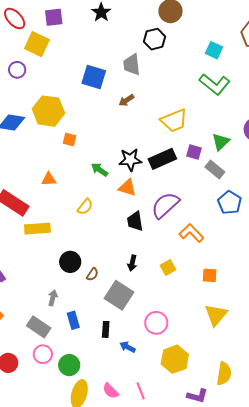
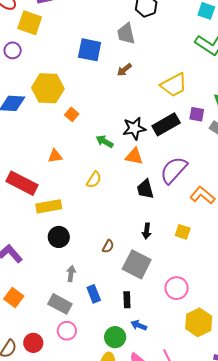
orange square: (70, 140) -> (72, 114), turned 32
black circle: (70, 262) -> (59, 237), moved
yellow square: (168, 268) -> (183, 232), turned -35
blue arrow: (128, 347) -> (139, 325), moved
green circle: (69, 365) -> (115, 337), moved

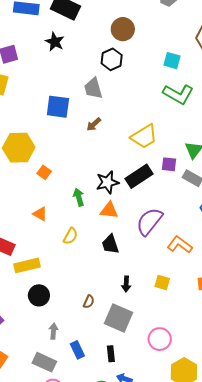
green arrow: (105, 141) -> (79, 197), turned 48
orange triangle: (55, 156) -> (40, 214), moved, turned 42
black trapezoid: (145, 189) -> (110, 244), moved

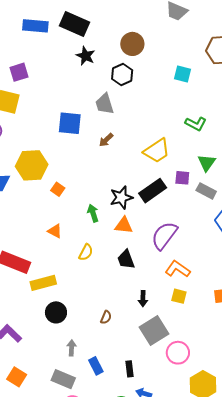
black star: (55, 42) -> (86, 56), moved
green L-shape: (178, 94) -> (196, 124), moved, size x0.7
orange L-shape: (180, 245) -> (178, 269), moved
gray square: (118, 318) -> (154, 331), moved, turned 36

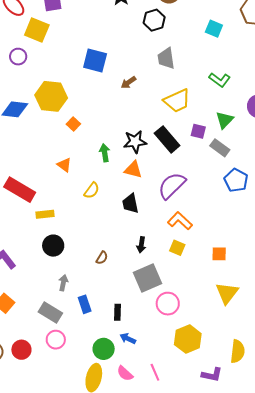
gray trapezoid: (105, 104) -> (166, 58), moved
black rectangle: (153, 191) -> (167, 139), turned 76
yellow rectangle: (43, 283) -> (45, 214), size x0.7

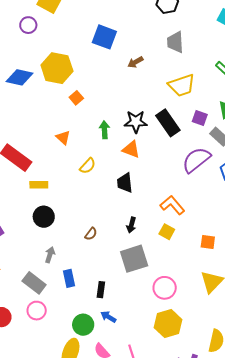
purple semicircle: (172, 186) -> (196, 160), moved
pink circle: (168, 304) -> (165, 288), moved

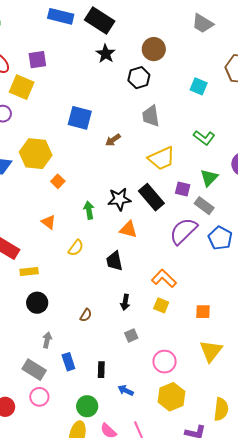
orange triangle: (131, 149) -> (128, 229), moved
gray square: (134, 259) -> (131, 336), size x0.5
blue arrow: (108, 317) -> (126, 390), moved

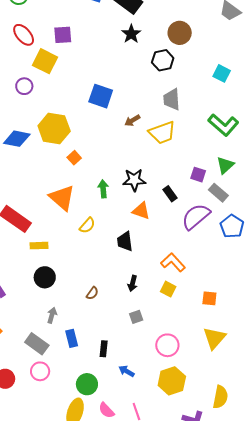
green L-shape: (204, 138) -> (223, 125), size x1.4
yellow trapezoid: (162, 158) -> (162, 133), moved
black rectangle: (151, 197) -> (170, 194), moved, size x0.6
orange triangle: (49, 222) -> (62, 198), size x1.8

